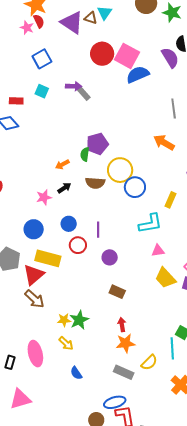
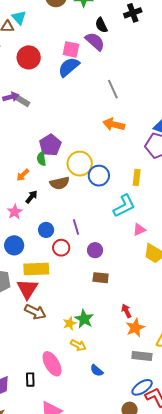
pink square: (127, 56) -> (71, 49), moved, size x0.7
brown rectangle: (117, 292) -> (101, 278), moved

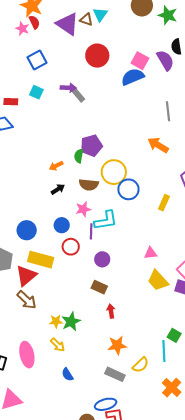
cyan L-shape: (124, 206) -> (106, 220), moved
pink star: (15, 212) -> (83, 209), moved
red arrow: (126, 311) -> (111, 311), moved

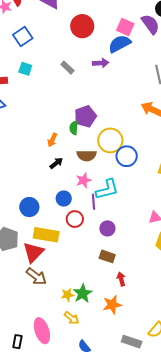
purple arrow: (68, 88) -> (101, 63), moved
orange arrow: (56, 166) -> (52, 140), turned -32
orange star: (117, 345) -> (112, 305), moved

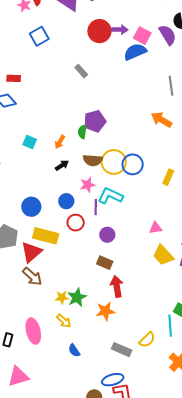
purple arrow: (101, 63) -> (120, 30), moved
cyan square: (25, 69) -> (30, 142), moved
yellow circle: (110, 140) -> (114, 162), moved
cyan L-shape: (107, 189) -> (110, 196), turned -145
red arrow: (121, 279) -> (117, 286), size x1.5

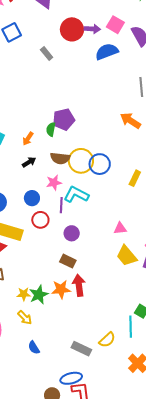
pink square: (142, 36) -> (115, 25), moved
gray rectangle: (81, 71) -> (47, 54), moved
orange star: (105, 311) -> (61, 289), moved

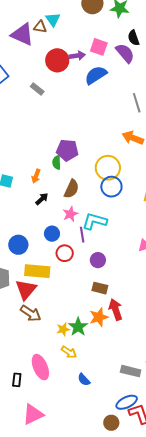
purple pentagon: (64, 119) -> (67, 150), turned 30
brown semicircle: (60, 158) -> (72, 189), turned -60
yellow circle: (81, 161) -> (108, 168), moved

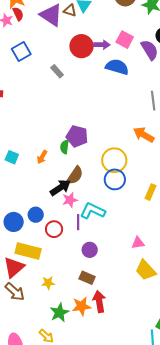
blue semicircle: (96, 75) -> (117, 67), turned 40
black arrow: (42, 199) -> (60, 188), moved, size x1.5
blue circle: (52, 234) -> (36, 215), moved
red circle: (65, 253) -> (54, 229), moved
yellow star: (63, 329) -> (48, 283), moved

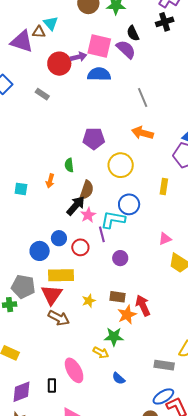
pink square: (125, 40) -> (99, 46), size x1.4
purple pentagon: (77, 136) -> (94, 139), moved
blue circle: (115, 179) -> (129, 204), moved
brown rectangle: (87, 278) -> (117, 297), moved
green star: (59, 313) -> (114, 337), moved, turned -30

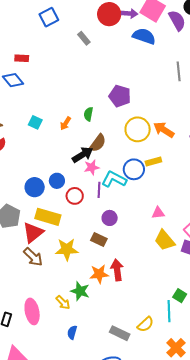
orange arrow: (142, 133) -> (164, 130), moved
yellow rectangle: (164, 186) -> (153, 161), moved, turned 49
brown rectangle: (117, 297) -> (99, 240), moved
yellow star: (89, 301) -> (67, 249), size x1.6
blue semicircle: (119, 378) -> (72, 332), turned 48

